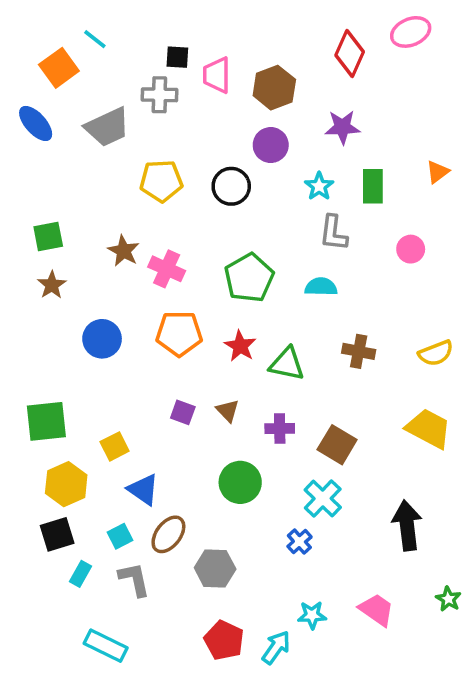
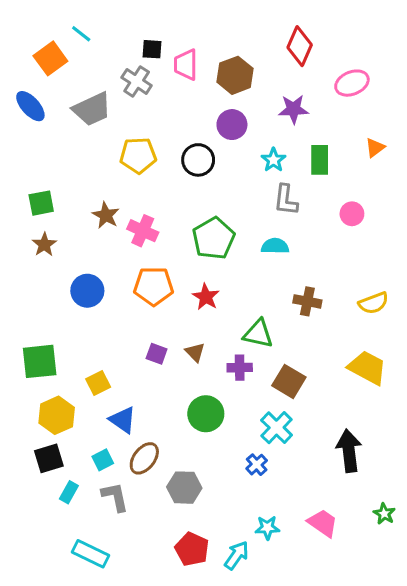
pink ellipse: (411, 32) -> (352, 83), moved
gray cross: (159, 95) -> (137, 81), turned 32
green triangle: (287, 364) -> (258, 334), moved

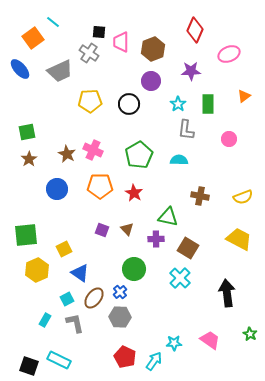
brown star: (106, 215) -> (67, 154), moved
black square: (49, 458) -> (29, 366), moved, turned 36
blue cross: (257, 465) -> (120, 292), moved

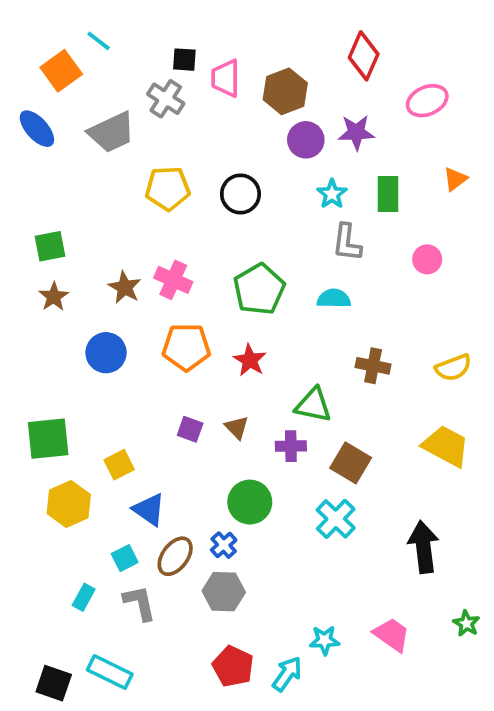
purple circle: (151, 81) -> (306, 140), moved

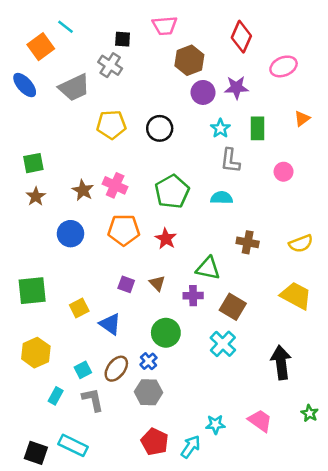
pink trapezoid: (226, 78) -> (165, 26), moved, turned -95
yellow hexagon: (69, 504) -> (36, 353), moved
blue triangle: (149, 510) -> (110, 324), moved

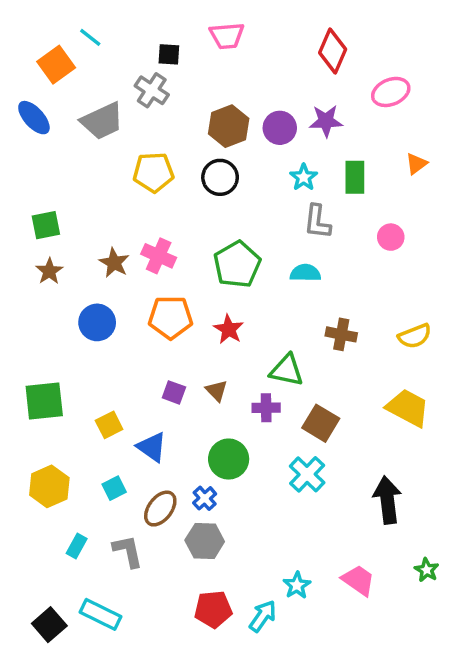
brown hexagon: (189, 60) -> (229, 126), moved
cyan square: (83, 370) -> (114, 488), moved
cyan star: (215, 424) -> (297, 585), turned -30
red pentagon: (155, 442) -> (213, 609), turned -30
black square: (36, 453) -> (49, 625), turned 30

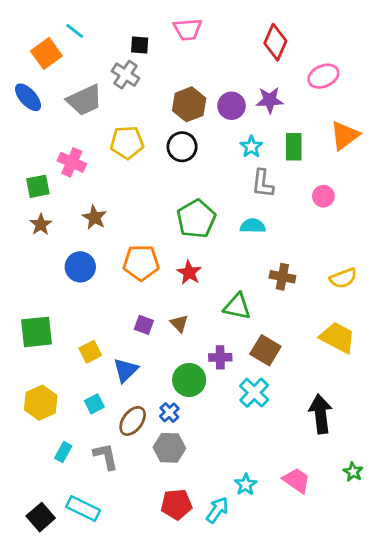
orange triangle: (416, 164) -> (345, 135), size x1.6
pink cross: (159, 256) -> (72, 162), moved
purple cross: (266, 408) -> (220, 357), moved
blue triangle: (152, 447) -> (126, 370), turned 40

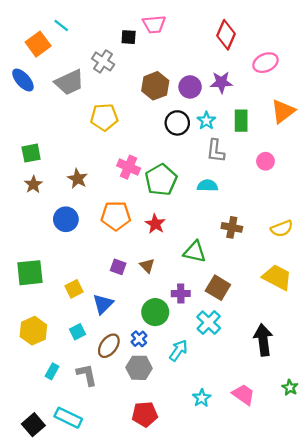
black square: (140, 45) -> (129, 37), moved
black circle: (182, 147) -> (177, 123), moved
pink cross: (72, 162) -> (129, 167), moved
cyan arrow: (217, 510) -> (178, 350), moved

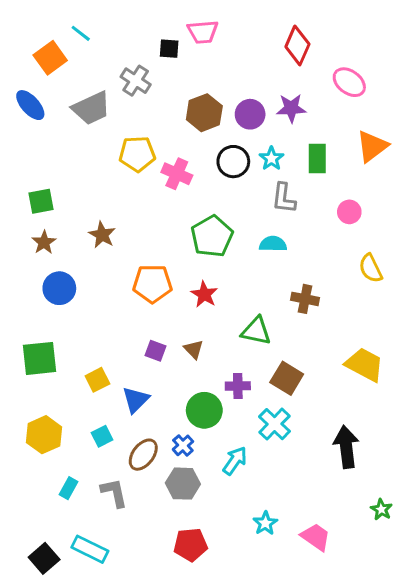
pink ellipse: (265, 63) -> (349, 82), turned 60
pink cross: (129, 167) -> (177, 174), moved
blue circle: (66, 219) -> (59, 288), moved
yellow semicircle: (282, 229) -> (371, 268), moved, turned 85
pink trapezoid: (243, 394) -> (316, 537), moved

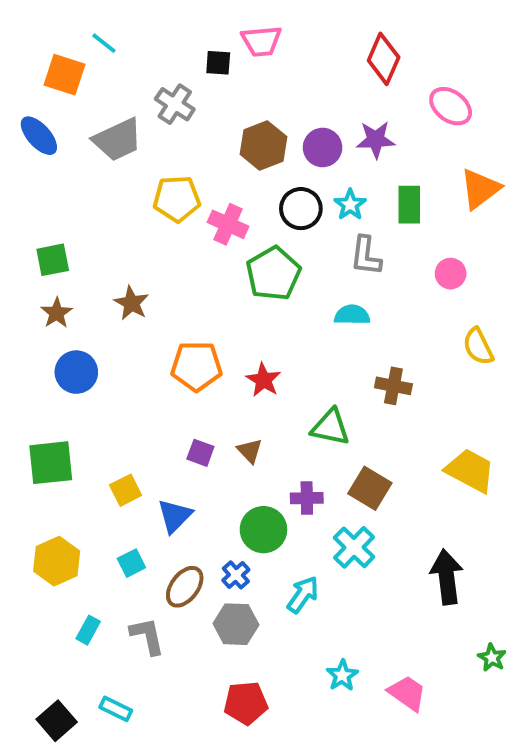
orange square: (50, 58) -> (65, 75), turned -36
green pentagon: (212, 236) -> (273, 274), moved
cyan rectangle: (90, 549) -> (116, 709), size x0.7

